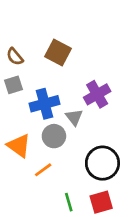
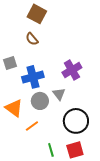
brown square: (58, 53) -> (37, 14), moved
brown semicircle: (15, 57) -> (32, 39), moved
gray triangle: (74, 117) -> (59, 94), moved

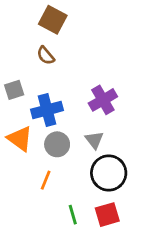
gray triangle: (59, 94) -> (94, 140), moved
orange triangle: (14, 108) -> (20, 139), moved
orange line: (32, 126) -> (46, 180), turned -32

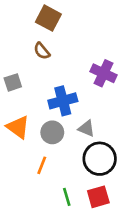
purple cross: (103, 100) -> (104, 73), moved, turned -35
blue cross: (47, 110) -> (63, 101), moved
gray triangle: (94, 140) -> (86, 128), turned -30

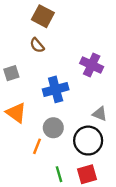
gray triangle: (86, 128) -> (100, 114), moved
gray circle: (52, 132) -> (53, 128), moved

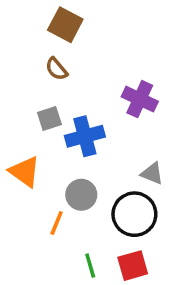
gray square: (11, 73) -> (49, 119), moved

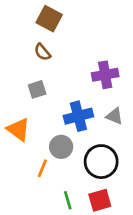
purple cross: (140, 99) -> (105, 75), turned -35
blue cross: (85, 136) -> (78, 116), moved
gray triangle: (152, 173) -> (114, 116), moved

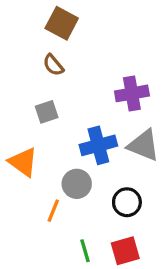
gray triangle: (114, 116) -> (144, 145), size x1.5
black circle: (101, 162) -> (127, 202), size x0.7

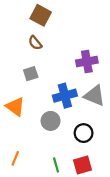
orange line: (53, 211) -> (15, 158), moved

